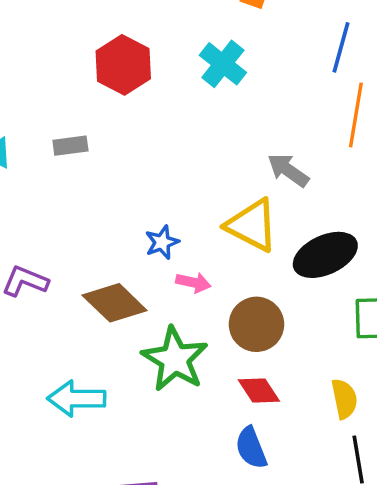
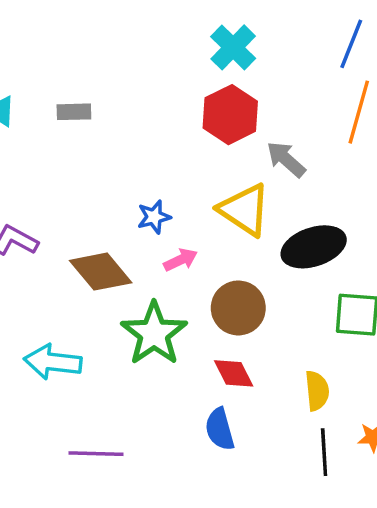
red hexagon: (123, 65) -> (230, 115), moved
pink arrow: (193, 282) -> (181, 260), turned -44

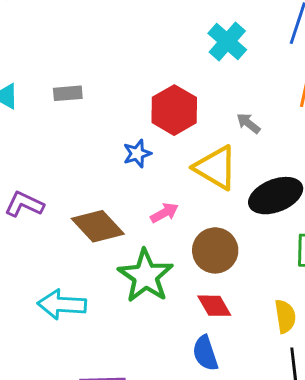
cyan cross: (233, 47) -> (227, 42), moved
red hexagon: (230, 115) -> (174, 110), moved
gray arrow: (286, 159) -> (248, 123), size x0.7
blue star: (154, 217) -> (137, 154), moved

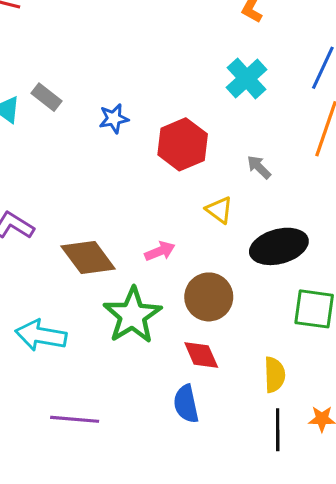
gray rectangle: (68, 93) -> (47, 97), moved, turned 36
blue star: (137, 154) -> (114, 118), moved
yellow triangle: (216, 168) -> (219, 210), size x0.6

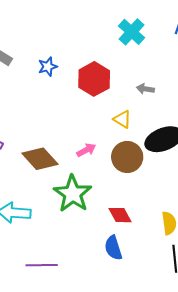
gray arrow: (259, 167) -> (145, 89), turned -30
brown circle: (209, 297) -> (127, 157), moved

